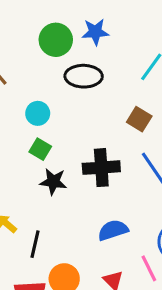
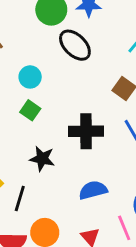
black ellipse: (84, 76) -> (75, 45), turned 40
black star: (53, 182) -> (42, 159), moved

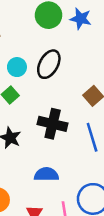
black ellipse: (75, 45) -> (49, 64), moved, turned 60

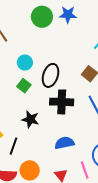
black ellipse: (49, 64) -> (50, 75), moved

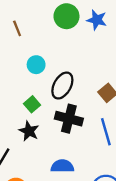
green square: (24, 86) -> (32, 104), moved

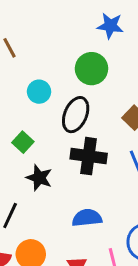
green circle: (66, 16) -> (92, 69), moved
green square: (32, 104) -> (23, 142), moved

